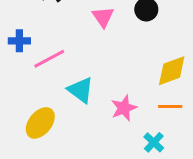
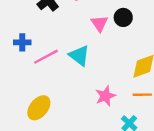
pink triangle: (103, 17) -> (99, 23), moved
cyan triangle: (81, 90) -> (79, 55), moved

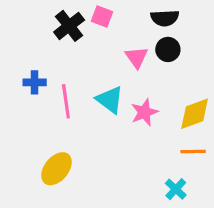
pink line: (46, 57) -> (66, 101), turned -70
pink star: (105, 96) -> (144, 112), moved

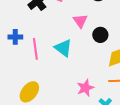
black circle: (168, 49) -> (100, 35), moved
pink star: (144, 112) -> (85, 88), moved

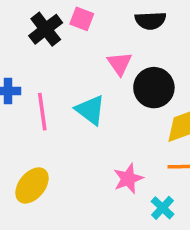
black circle: (100, 35) -> (154, 88), size x1.5

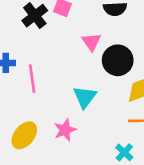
cyan triangle: (90, 110) -> (85, 97), moved, turned 30
pink star: (128, 179) -> (65, 130), moved

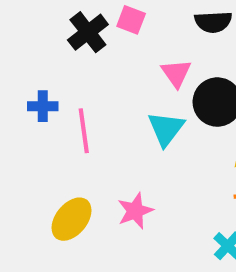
cyan triangle: (85, 97) -> (166, 129), moved

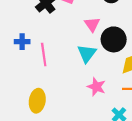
pink star: (135, 211) -> (96, 87), moved, turned -30
yellow ellipse: (71, 219) -> (37, 101), turned -30

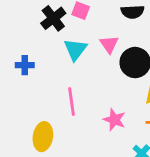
cyan triangle: (87, 53) -> (75, 50), moved
pink line: (44, 54) -> (71, 101), moved

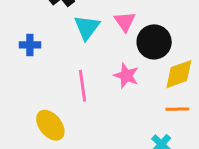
pink star: (114, 120) -> (126, 76), moved
yellow ellipse: (43, 137) -> (50, 125), turned -48

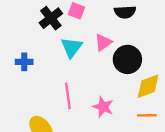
pink triangle: (125, 22) -> (103, 42), turned 30
pink star: (126, 76) -> (103, 107), moved

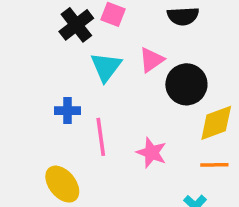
blue cross: (24, 62) -> (68, 111), moved

